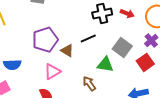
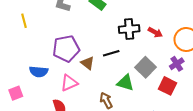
red square: (145, 62) -> (168, 86), turned -36
blue semicircle: (12, 65) -> (39, 72), moved

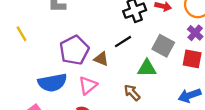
blue semicircle: (39, 72) -> (52, 83), size x1.4

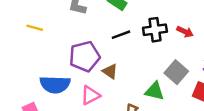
yellow line: (22, 34) -> (35, 28), turned -56
black line: (123, 42) -> (121, 35), moved

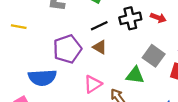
brown triangle: (110, 71) -> (100, 47), moved
pink triangle: (90, 95) -> (93, 84), moved

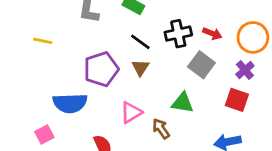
black line: (99, 26) -> (140, 42), turned 60
brown triangle: (100, 47) -> (140, 68), turned 32
gray square: (154, 56) -> (201, 65), moved

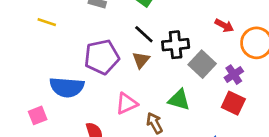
red arrow: (212, 33) -> (224, 26), moved
black cross: (178, 34) -> (176, 45), moved
purple cross: (245, 70) -> (234, 75), moved

